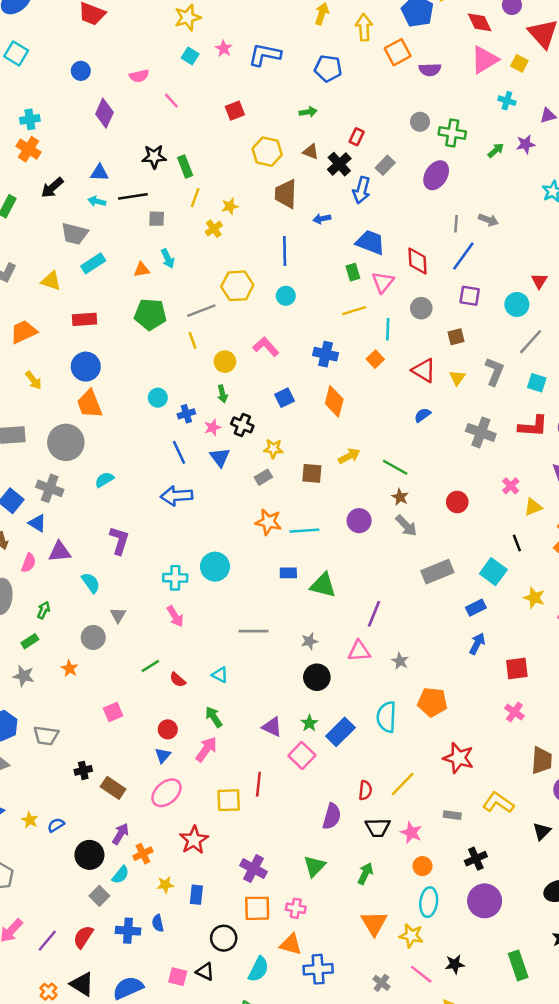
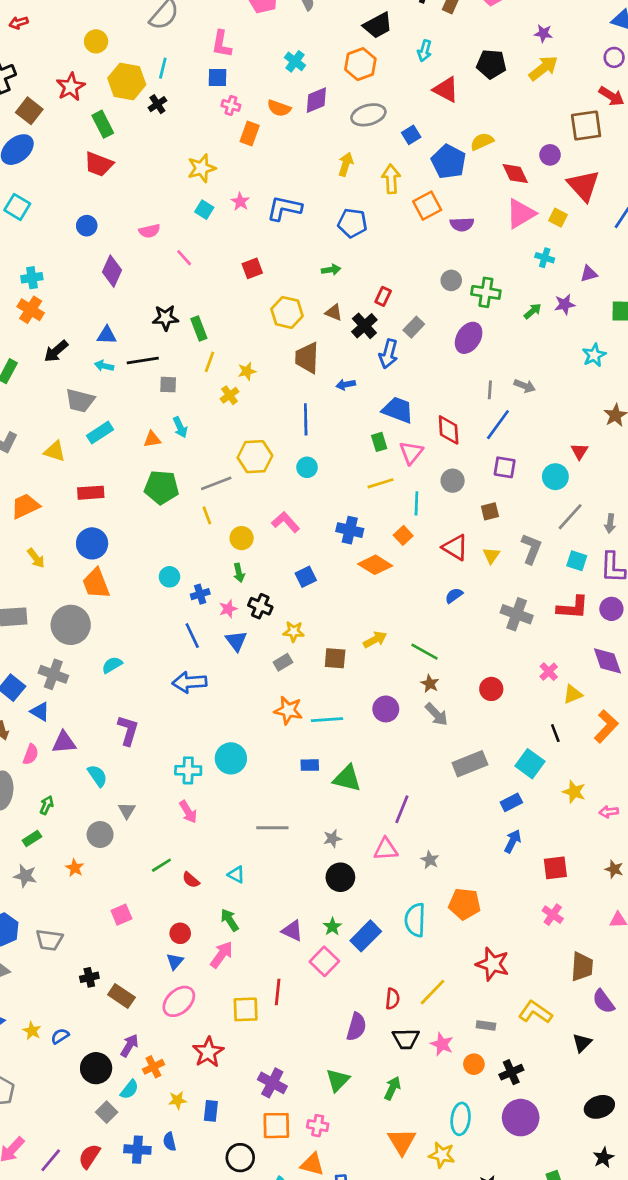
orange diamond: (334, 401) -> (375, 565), moved, turned -72
orange circle: (422, 866) -> (474, 1064), moved

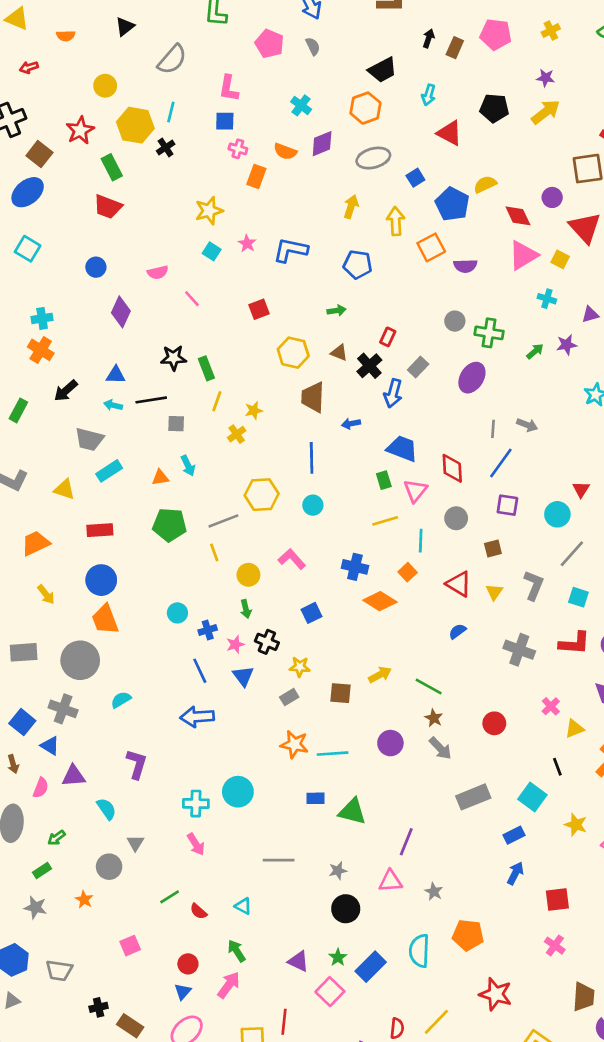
green arrow: (47, 805) -> (56, 838), turned -150

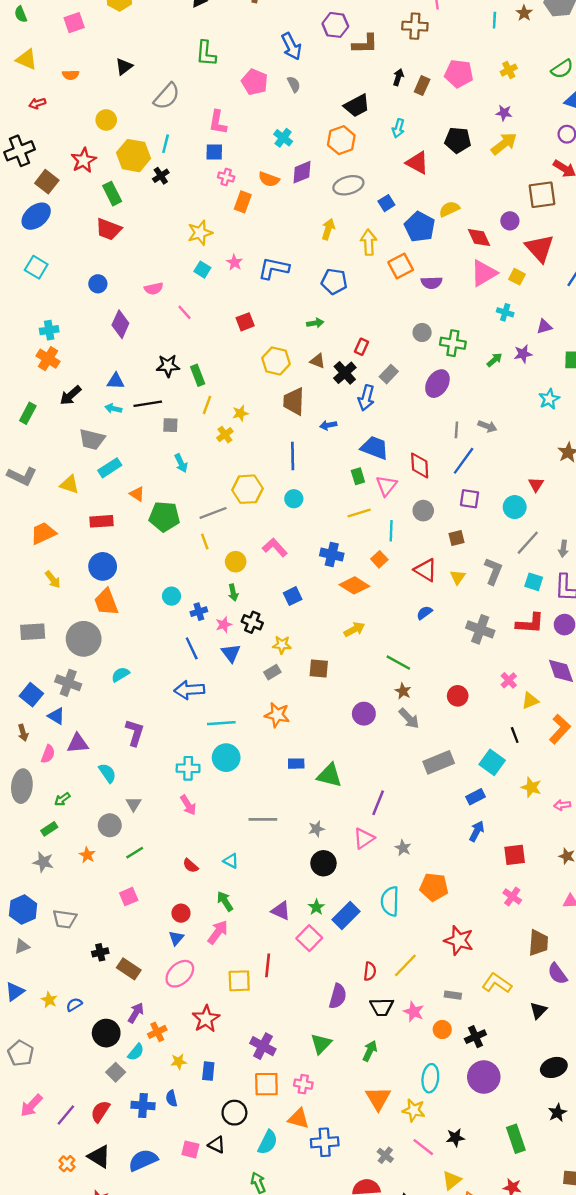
orange triangle: (160, 477) -> (137, 494), moved, turned 42
yellow arrow: (380, 675) -> (354, 629), moved
cyan line: (333, 754) -> (221, 723), moved
pink triangle: (390, 881) -> (364, 838), turned -30
green line: (170, 897) -> (135, 853), moved

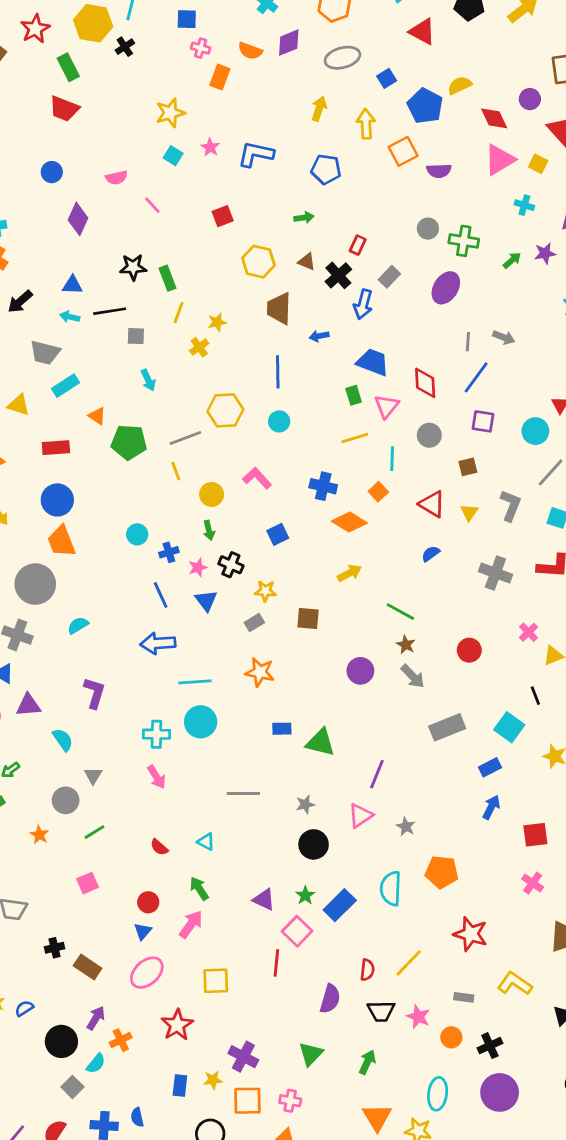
red line: (268, 965) -> (276, 963), moved
yellow star: (179, 1062) -> (213, 1080), moved

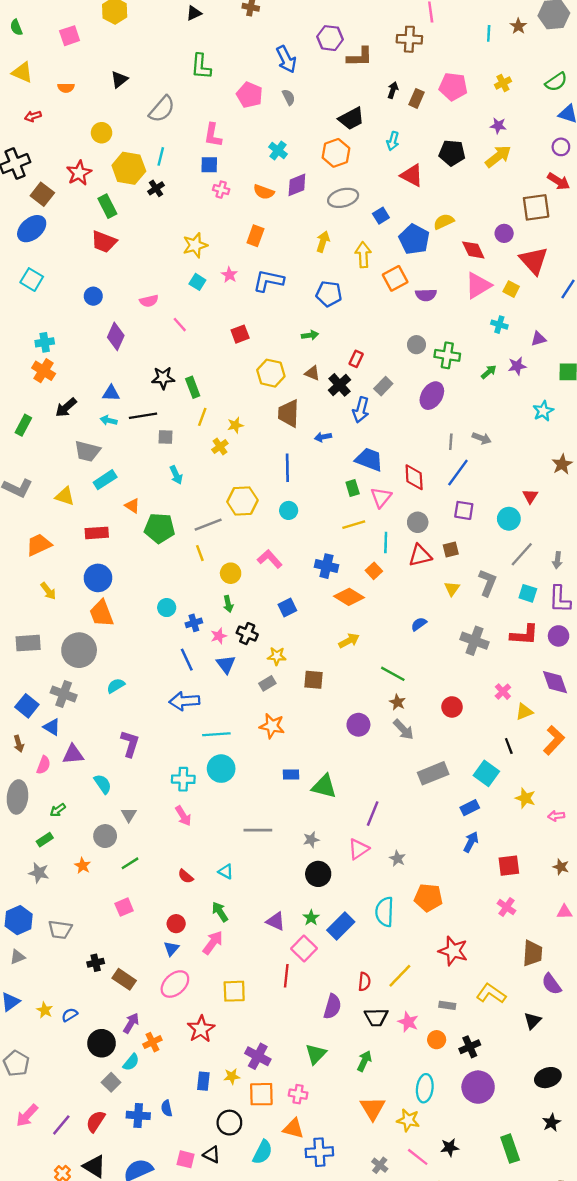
orange rectangle: (220, 77) -> (255, 236), moved
red triangle: (432, 504) -> (420, 555), moved, turned -45

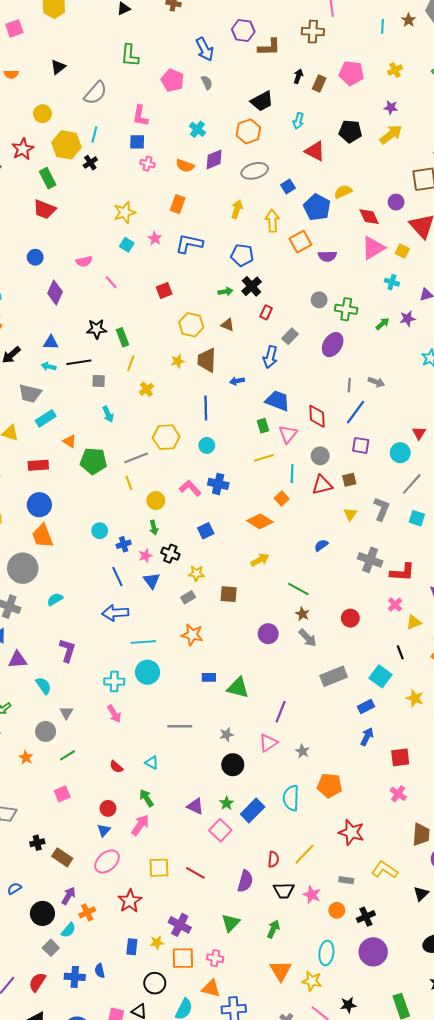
black cross: (340, 385) -> (252, 286), moved
yellow star: (235, 425) -> (178, 361), moved
blue cross: (326, 566) -> (218, 484), moved
red L-shape: (524, 635) -> (402, 572), moved
red line: (286, 976) -> (195, 873), moved, turned -66

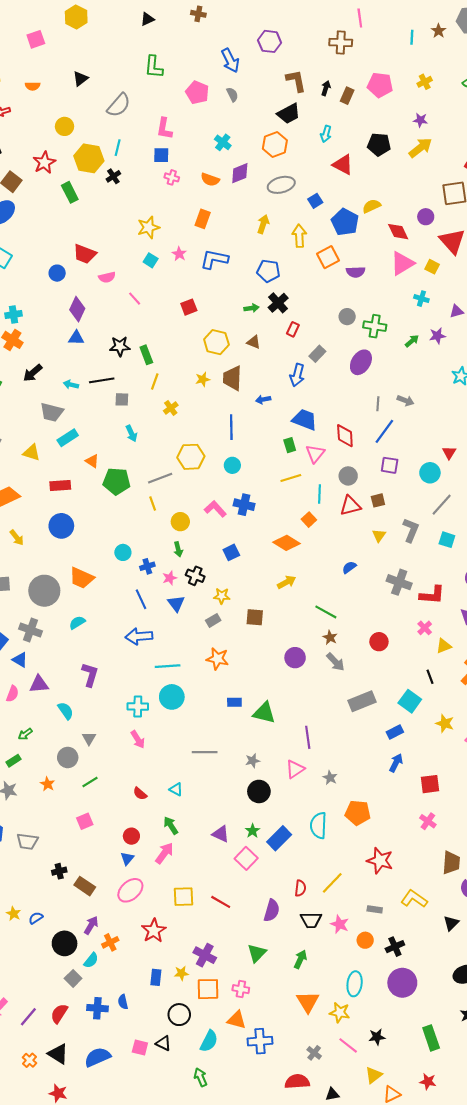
brown L-shape: (269, 47) -> (296, 81), moved, turned -100
red trapezoid: (45, 209) -> (85, 254), moved
blue triangle: (51, 342) -> (76, 338), moved
orange trapezoid: (42, 536) -> (82, 578), moved, turned -45
purple line: (281, 712) -> (308, 737), turned -30

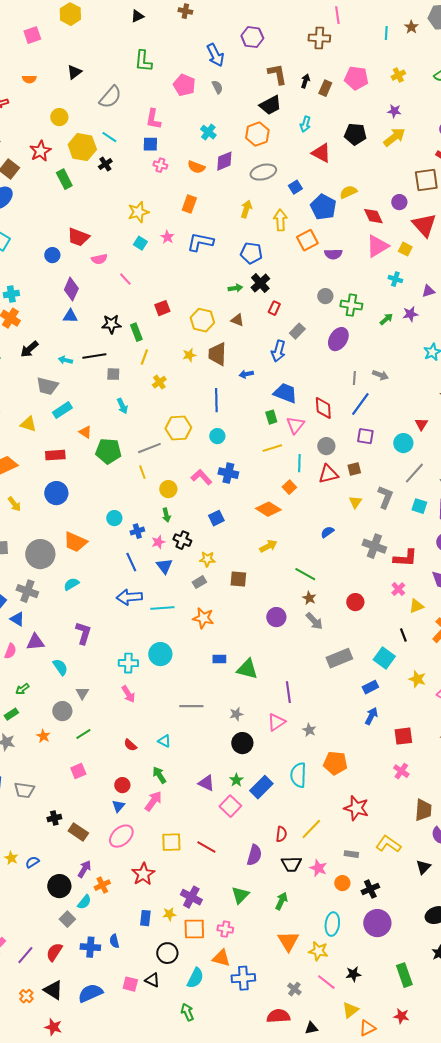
cyan line: (118, 148) -> (109, 137), turned -70
red square: (189, 307) -> (162, 308), moved
cyan line: (168, 666) -> (162, 608), moved

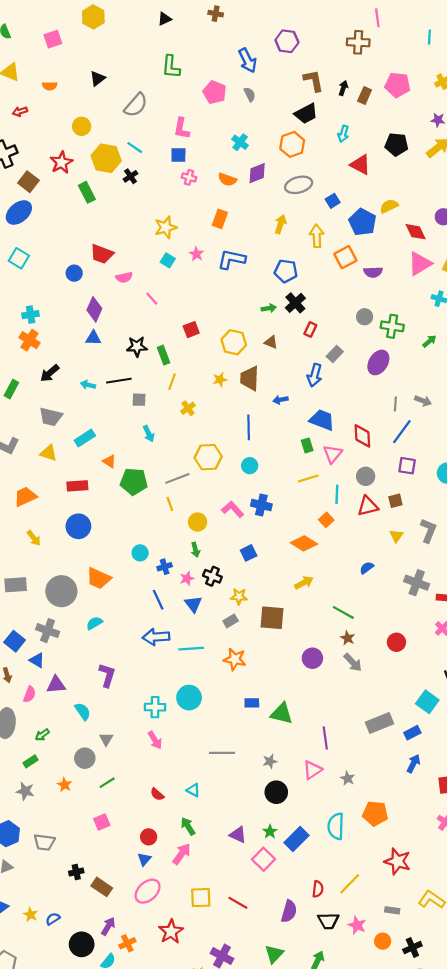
gray trapezoid: (47, 386) -> (51, 417), moved
brown square: (238, 579) -> (272, 618), size x1.4
gray rectangle: (339, 658) -> (379, 723), moved

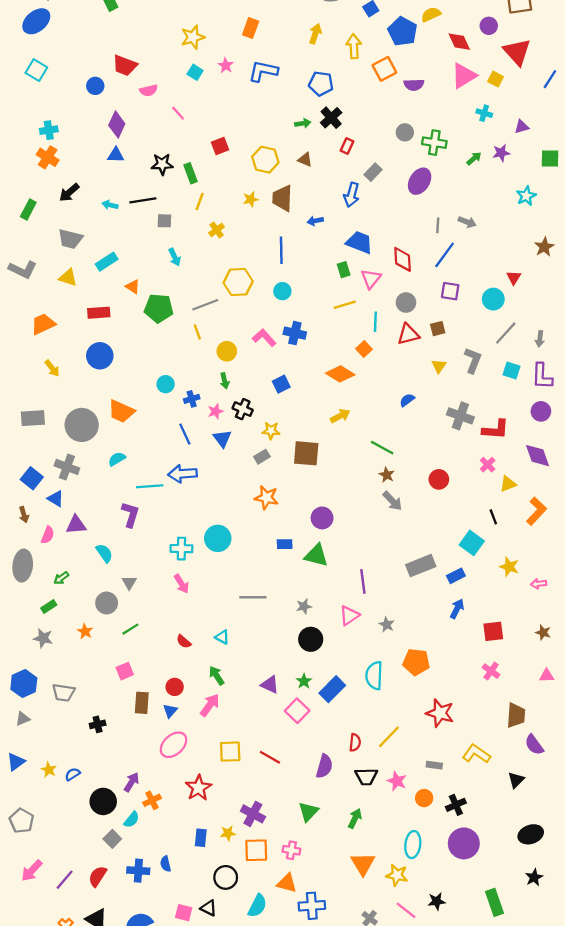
cyan line: (191, 649) -> (150, 486), moved
purple circle: (312, 658) -> (322, 518), moved
brown rectangle: (102, 887) -> (142, 703), moved, turned 60

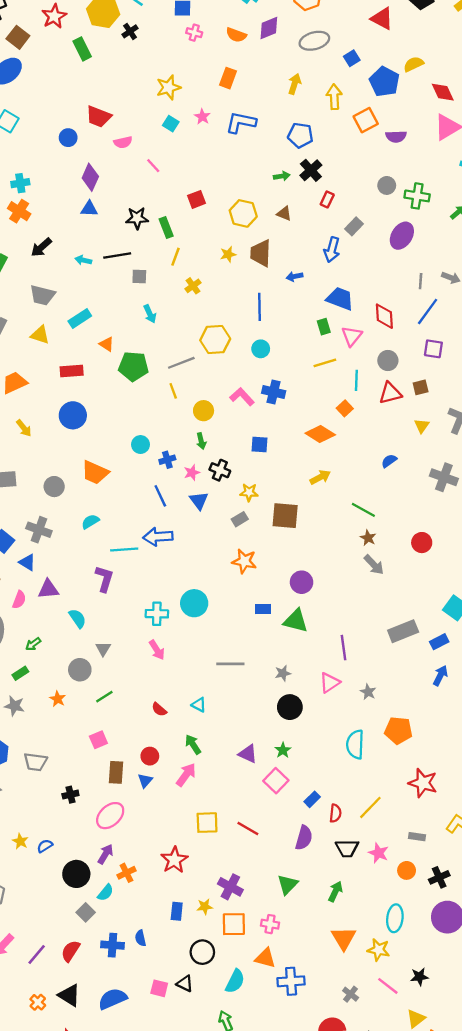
blue square: (281, 384) -> (260, 445), turned 30
gray circle: (82, 425) -> (54, 487), size x0.6
blue rectangle: (332, 689) -> (312, 799), moved, size x0.6
pink ellipse: (173, 745) -> (110, 816), moved

